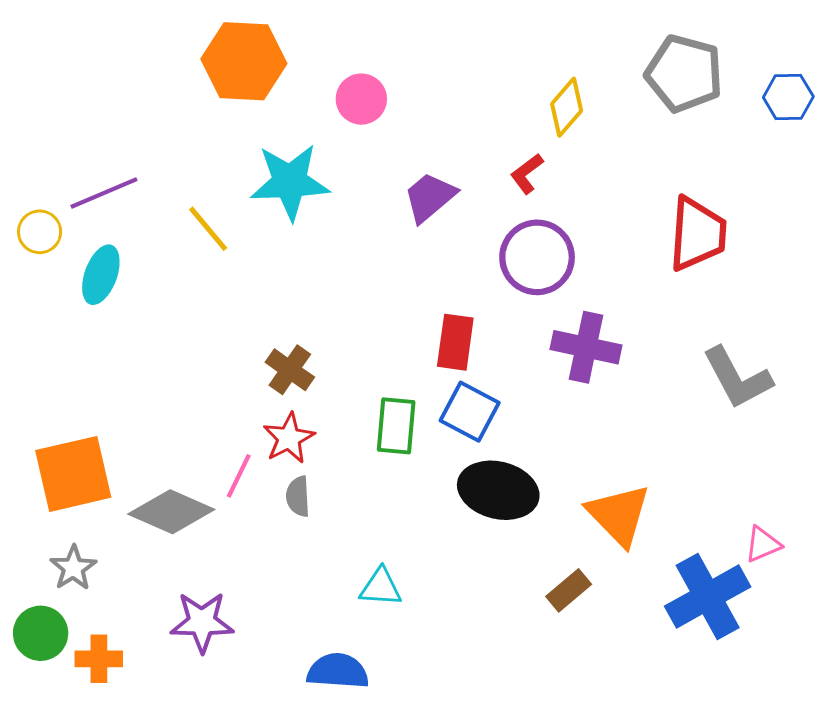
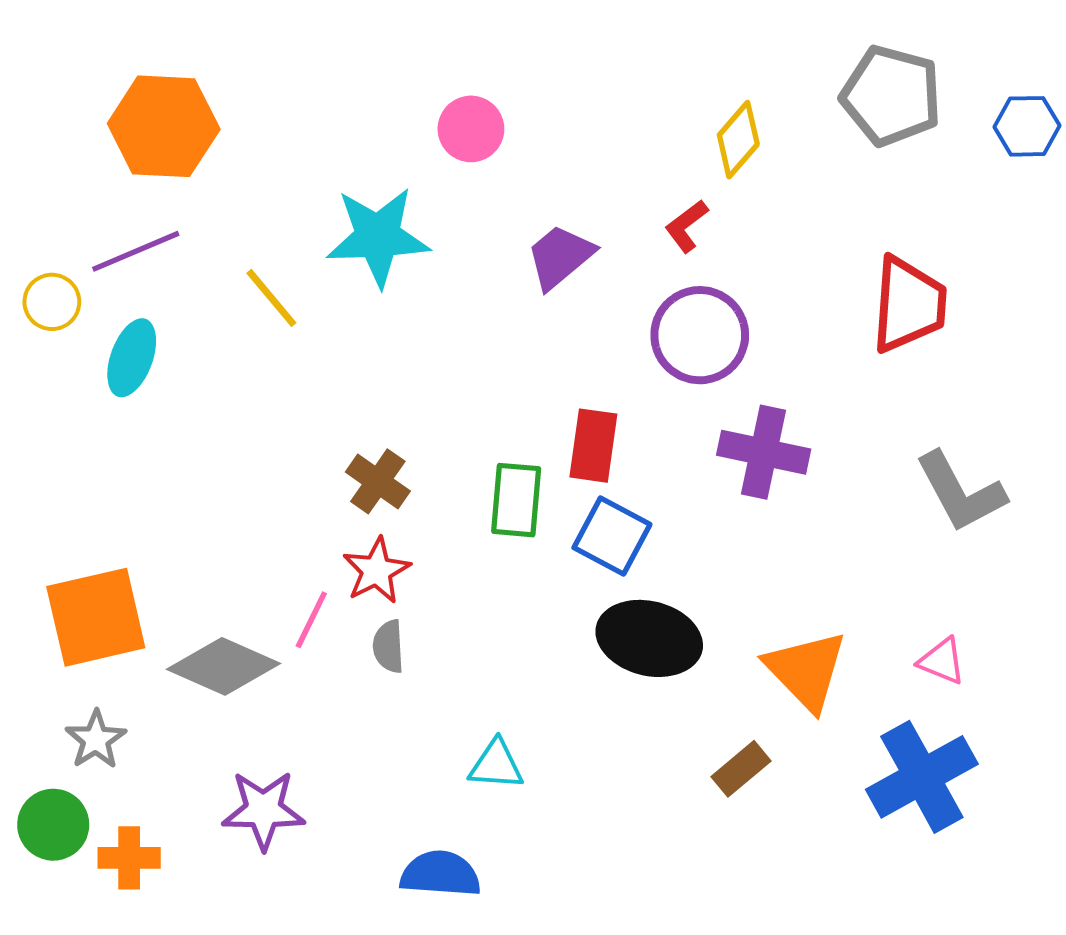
orange hexagon: (244, 61) -> (164, 126), moved
green rectangle: (396, 426) -> (516, 500), moved
pink triangle: (763, 544) -> (942, 661), moved, turned 45

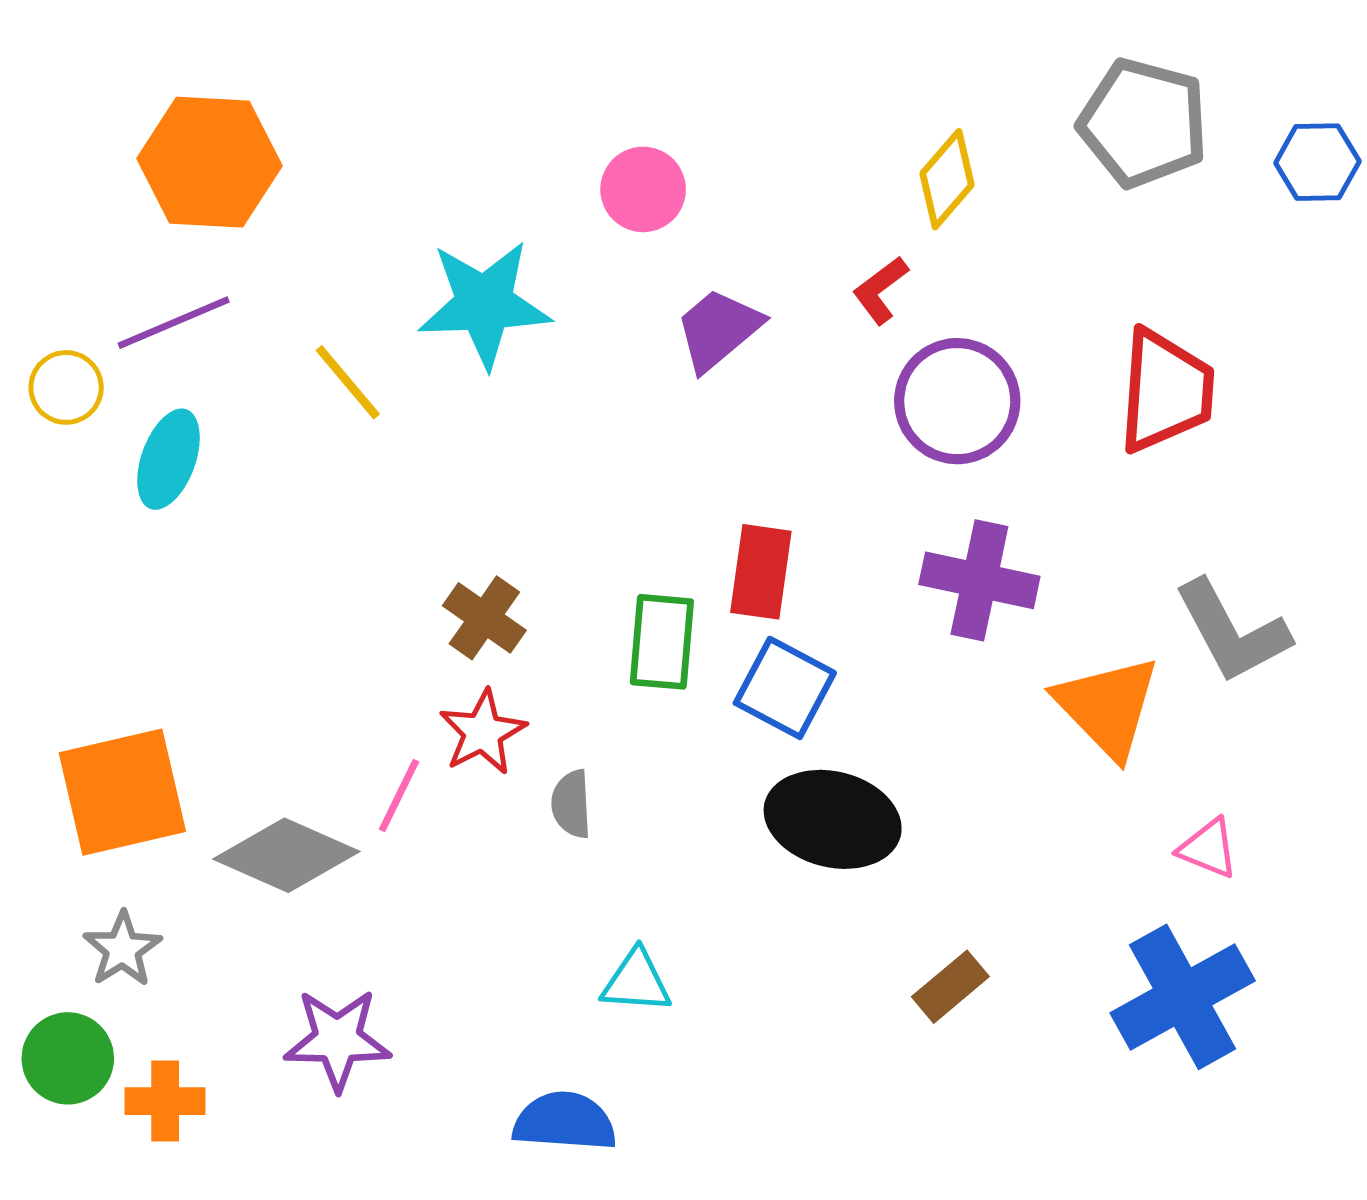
pink circle: (471, 129) -> (643, 189), moved
purple circle: (700, 335) -> (957, 401), moved
gray semicircle: (388, 646) -> (571, 804), moved
orange triangle: (806, 670) -> (1107, 707), moved

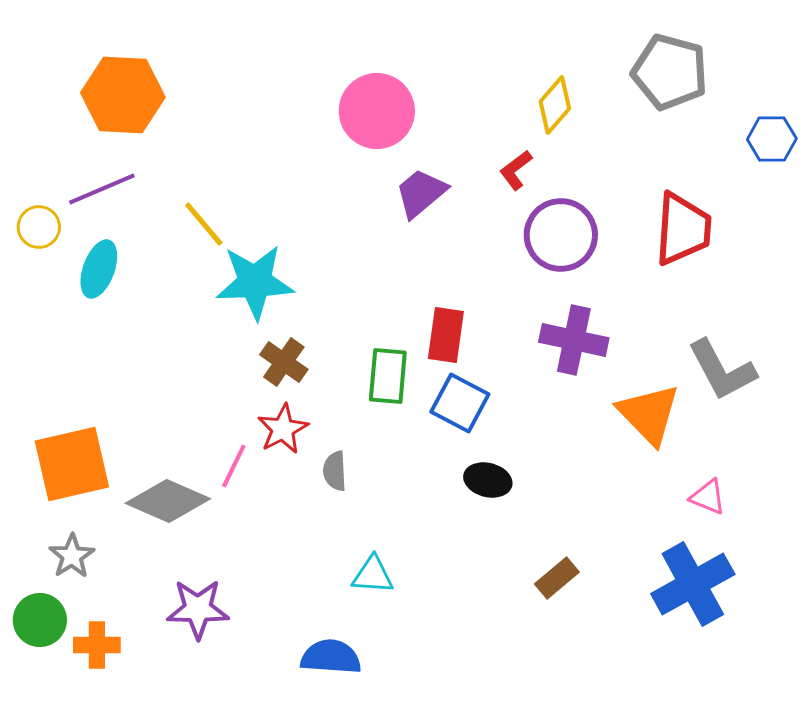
blue hexagon: (1317, 162) -> (772, 139), moved
pink circle: (643, 189) -> (377, 111), size x1.5
cyan star: (484, 304) -> (255, 282), moved
black ellipse: (833, 819) -> (488, 480), size x0.6

